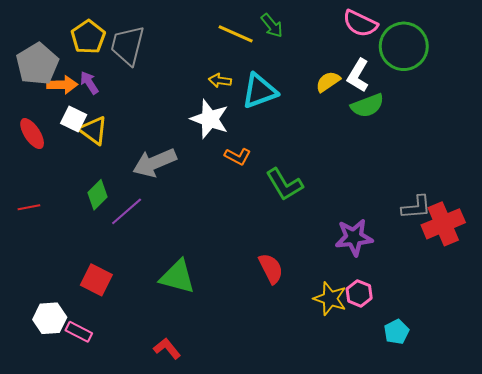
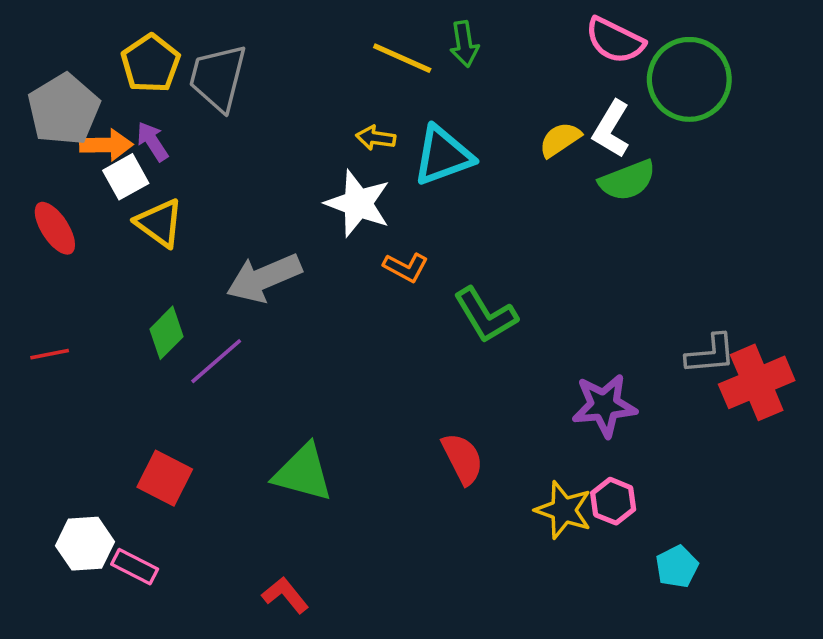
green arrow: (272, 26) -> (464, 44), turned 30
white square: (74, 119) -> (126, 177), moved, turned 35

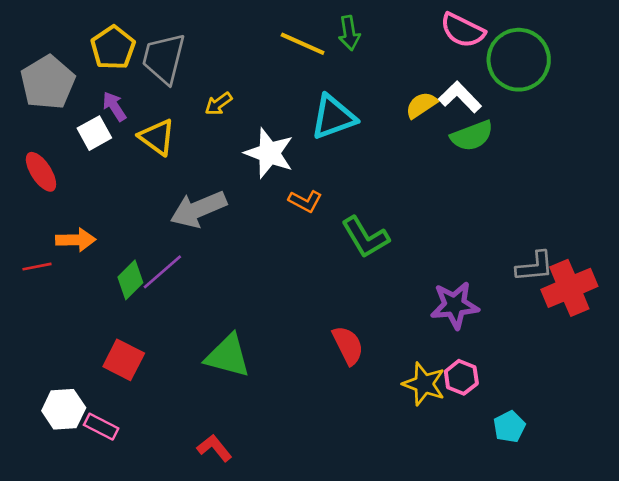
white L-shape: (611, 129) -> (460, 97), turned 105
yellow arrow: (376, 138) -> (218, 104), moved, turned -44
orange arrow: (106, 145) -> (76, 240), moved
yellow triangle: (159, 223) -> (157, 137), moved
green diamond: (167, 333) -> (130, 280), moved

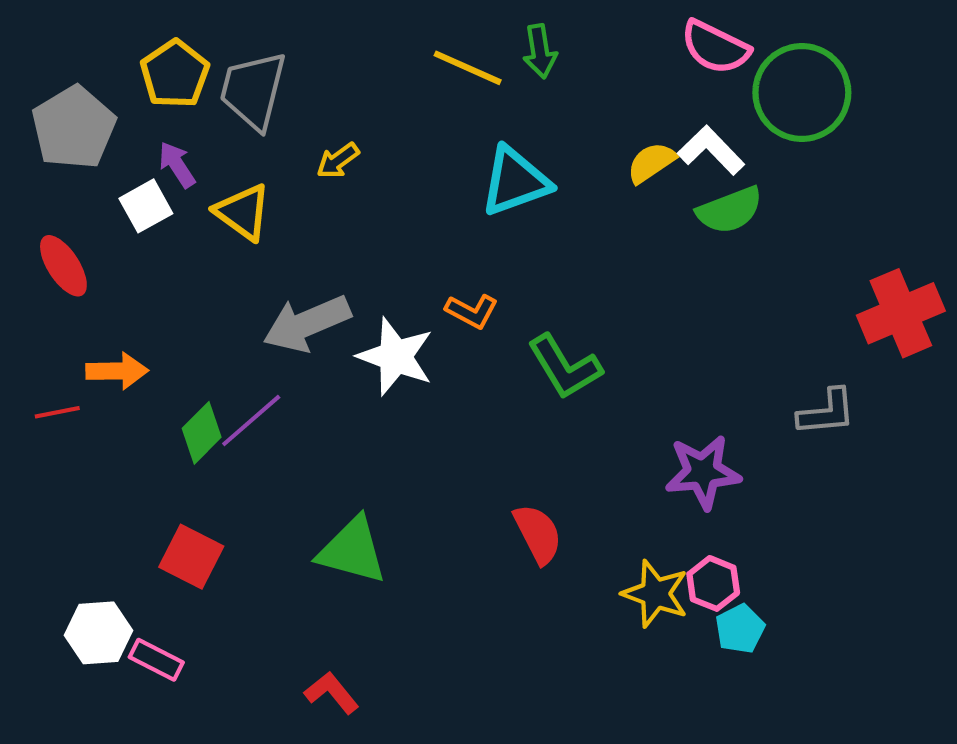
white star: (269, 153) -> (396, 357), moved
red cross: (569, 288) -> (901, 313), moved
cyan pentagon: (509, 427) -> (740, 629), moved

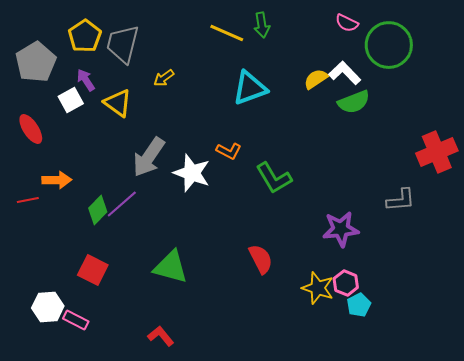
pink semicircle: (715, 47) -> (347, 23), size x0.7
gray arrow: (307, 324) -> (149, 157), turned -33

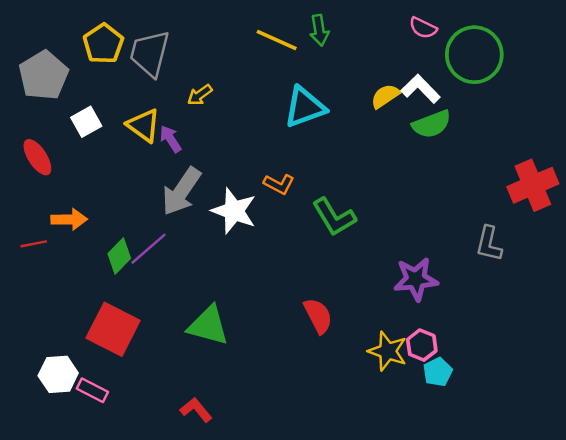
purple arrow: (86, 80) -> (170, 139), moved
gray L-shape: (401, 200) -> (489, 244), turned 108
red square: (93, 270) -> (113, 329), size x1.4

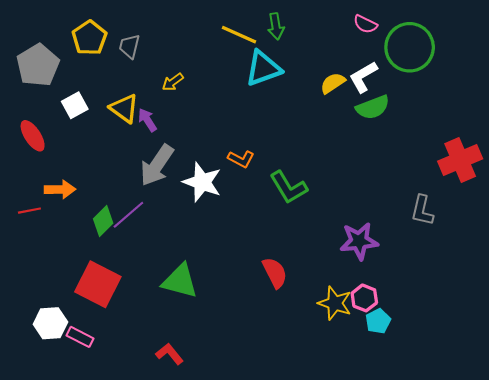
gray trapezoid: (150, 53) -> (129, 46), size x0.6
white L-shape: (421, 89) -> (363, 77), turned -76
cyan triangle: (305, 107) -> (263, 68), moved

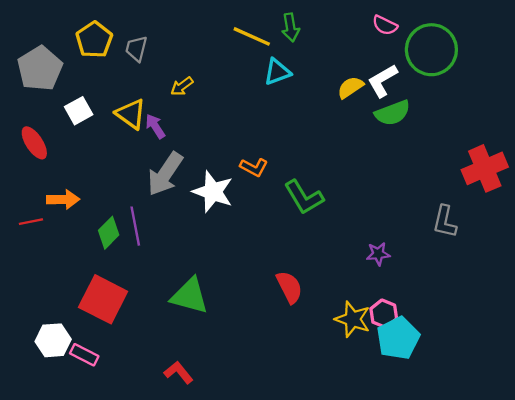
cyan triangle: (263, 68) -> (277, 72), size x0.7
purple line: (128, 215) -> (135, 226), turned -60
purple star: (359, 241) -> (378, 254), size x0.6
cyan pentagon: (378, 321) -> (398, 338), size x1.6

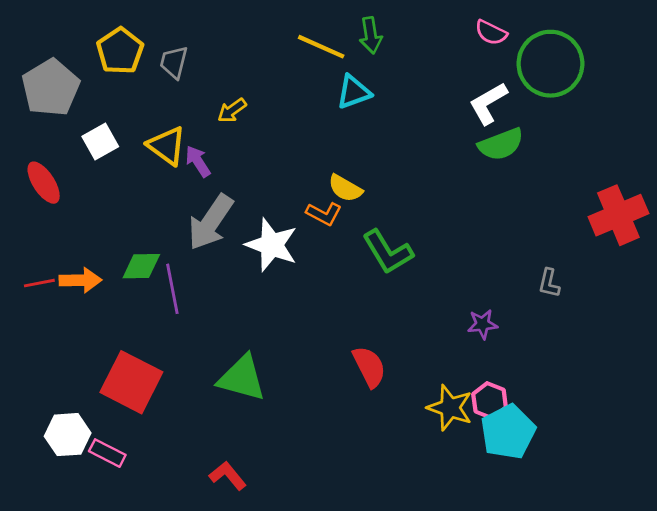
yellow semicircle: (350, 87) -> (345, 188), moved, turned -116
orange arrow: (63, 199) -> (80, 280), moved
gray L-shape: (445, 222) -> (549, 283), moved, size x0.7
green diamond: (109, 233) -> (141, 266), moved, turned 44

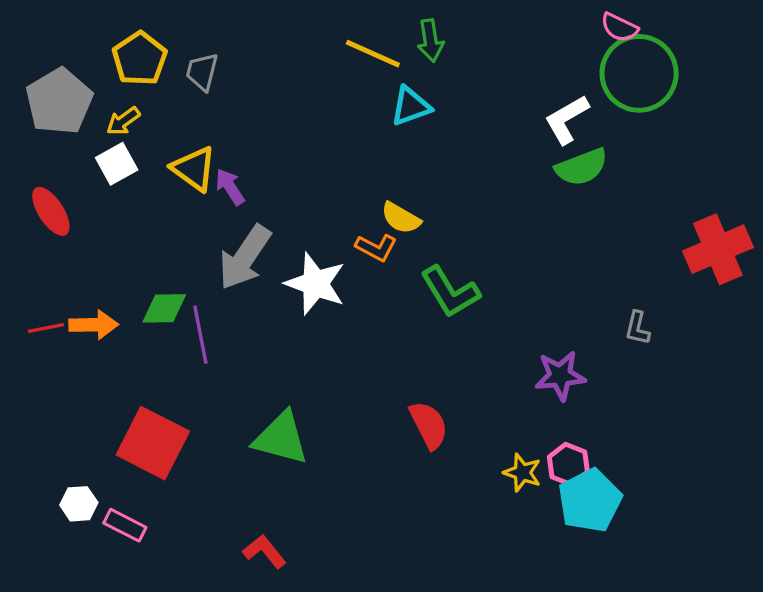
pink semicircle: (491, 32) -> (619, 27), moved
yellow arrow: (232, 110) -> (123, 121), moved
purple star: (483, 324) -> (560, 376), size x1.4
yellow star: (450, 408) -> (522, 473), size x0.7
white hexagon: (68, 435) -> (79, 504), size x0.7

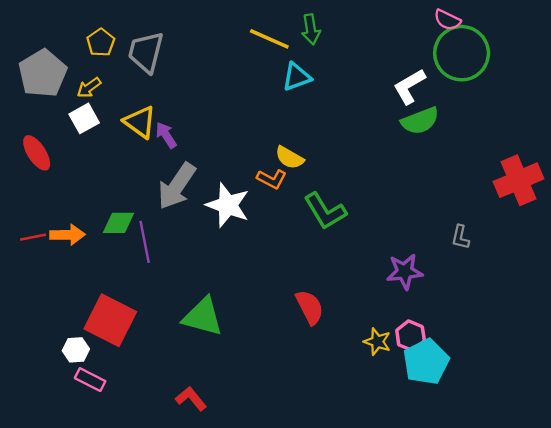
yellow pentagon: (140, 59) -> (101, 42), size x0.7
gray trapezoid: (202, 72) -> (146, 52), size x1.5
white hexagon: (79, 504) -> (76, 350), moved

